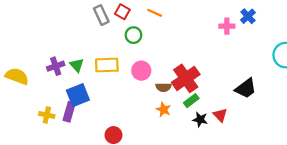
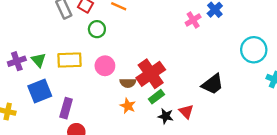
pink cross: (227, 26) -> (193, 20), turned -32
purple rectangle: (69, 112) -> (66, 108), moved

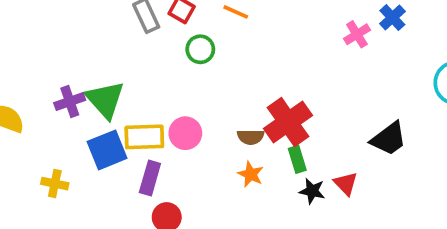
green triangle: (39, 60) -> (105, 100), size x1.6
yellow rectangle: (69, 60) -> (144, 137), moved
pink circle: (105, 66) -> (185, 133), moved
green rectangle: (156, 97) -> (297, 159), turned -70

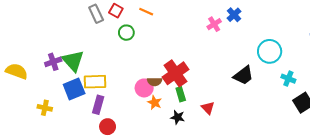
pink circle: (185, 133) -> (144, 88), moved
black trapezoid: (389, 139) -> (243, 75), moved
black star: (312, 191) -> (178, 117), moved

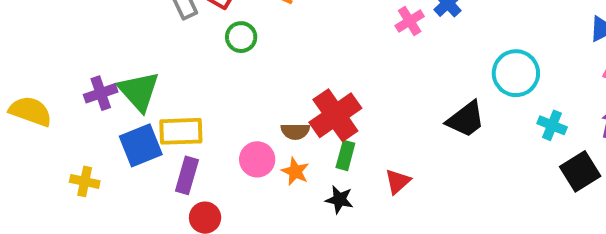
pink circle: (144, 88) -> (257, 159), moved
green rectangle: (181, 94) -> (345, 155), turned 32
red triangle: (208, 108) -> (398, 181), turned 32

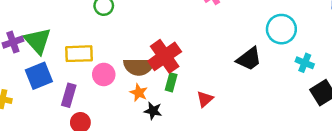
yellow rectangle: (181, 131) -> (79, 54), moved
brown semicircle: (295, 131) -> (139, 67), size x1.6
pink circle: (257, 159) -> (104, 74), moved
black star: (339, 200) -> (153, 111), moved

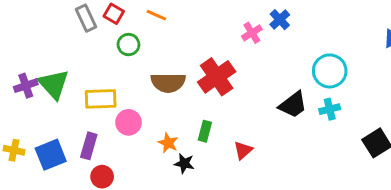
red cross: (165, 56) -> (217, 77), moved
cyan cross: (305, 63) -> (330, 109), moved, turned -36
brown semicircle: (139, 67) -> (168, 83), moved
blue square: (39, 76) -> (51, 155), moved

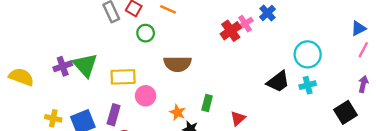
red cross: (217, 77) -> (231, 31), moved, size x0.7

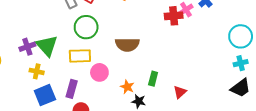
red cross: (231, 31) -> (174, 16), turned 30
green circle: (146, 33) -> (86, 27), moved, size x1.5
black trapezoid: (278, 82) -> (241, 88), moved
yellow cross: (53, 118) -> (37, 71), moved

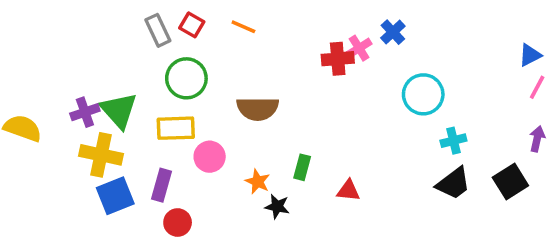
cyan circle: (241, 36) -> (423, 94), moved
yellow cross: (37, 71) -> (101, 155), size x1.6
red triangle: (180, 92) -> (348, 190), turned 48

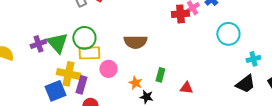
green circle: (186, 78) -> (84, 38), moved
cyan cross: (453, 141) -> (253, 59), moved
yellow cross: (101, 155) -> (68, 74), moved

